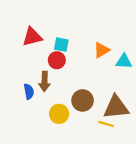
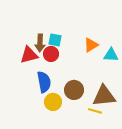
red triangle: (32, 37) -> (29, 55), moved
brown arrow: (45, 81) -> (40, 43), moved
blue semicircle: (29, 92) -> (44, 82), moved, size x1.5

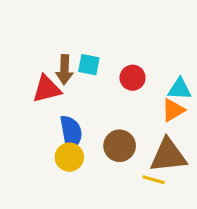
orange triangle: (91, 45) -> (173, 110), moved
red circle: (51, 54) -> (133, 78), moved
yellow circle: (53, 102) -> (69, 157), moved

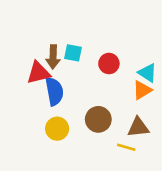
cyan triangle: (180, 89) -> (147, 73), turned 30
blue semicircle: (71, 133) -> (54, 91), moved
brown triangle: (168, 155) -> (138, 127), size x0.7

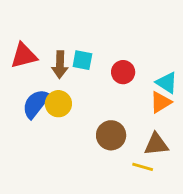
red triangle: (38, 73) -> (24, 56), moved
blue semicircle: (54, 91) -> (36, 104), moved, turned -132
yellow circle: (57, 129) -> (58, 104), moved

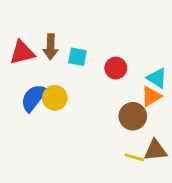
brown arrow: (60, 65) -> (51, 47), moved
brown circle: (111, 135) -> (133, 116), moved
brown triangle: (156, 144) -> (155, 150), moved

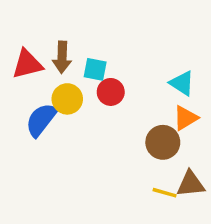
red circle: (116, 68) -> (111, 92), moved
cyan triangle: (157, 78) -> (182, 83), moved
yellow circle: (55, 98) -> (67, 99), moved

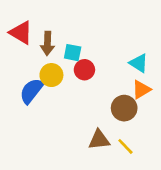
red triangle: (27, 64) -> (21, 33), moved, turned 45
brown triangle: (191, 184) -> (99, 140), moved
yellow line: (165, 193) -> (125, 146), turned 30

